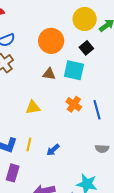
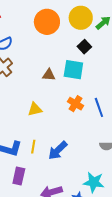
orange circle: (51, 41) -> (47, 22), moved
blue arrow: (53, 150) -> (58, 150), size x1.5

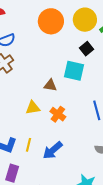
brown triangle: (49, 75) -> (50, 85), moved
orange cross: (76, 104) -> (58, 114), moved

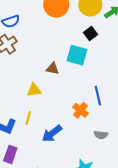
orange cross: (58, 114) -> (80, 110), moved
yellow line: (29, 145) -> (28, 118), moved

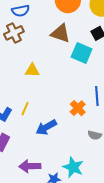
brown triangle: (53, 69) -> (60, 33), moved, size x1.5
yellow triangle: (34, 90) -> (32, 70), moved

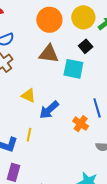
yellow triangle: (32, 70) -> (28, 96), turned 35
blue arrow: (46, 127) -> (49, 110), moved

